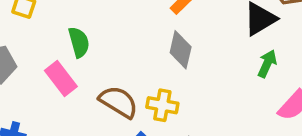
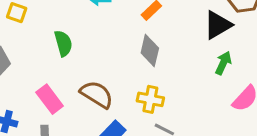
pink rectangle: (61, 79) -> (50, 99), moved
yellow cross: (162, 105) -> (150, 99), moved

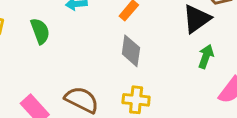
green semicircle: (63, 43) -> (40, 31), moved

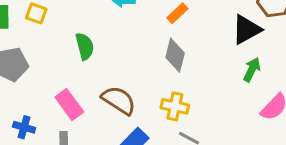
green semicircle: (40, 31) -> (85, 46), moved

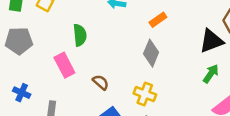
brown semicircle: (119, 100) -> (101, 82), size x0.6
pink rectangle: (69, 105) -> (64, 65), moved

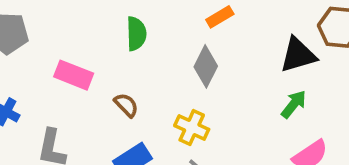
green semicircle: (80, 35) -> (136, 34), moved
pink rectangle: (64, 65) -> (74, 75), turned -45

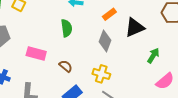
black triangle: (298, 55) -> (135, 28), moved

